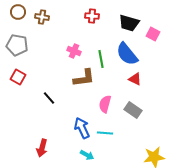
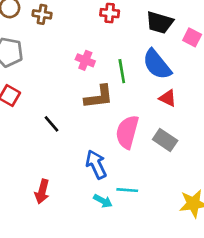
pink semicircle: (105, 104) -> (127, 132), size x1.4
cyan line: (105, 133) -> (127, 190), moved

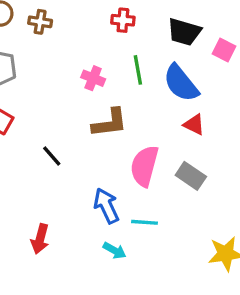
green line: (122, 71) -> (138, 70), moved
cyan line: (127, 190) -> (144, 222), moved

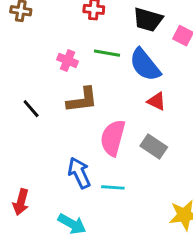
green line: (138, 70) -> (107, 53), turned -70
black line: (52, 156) -> (31, 109), moved
cyan arrow: (115, 250) -> (72, 224), moved, size x1.4

